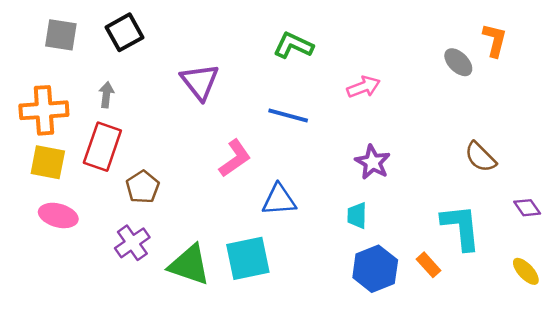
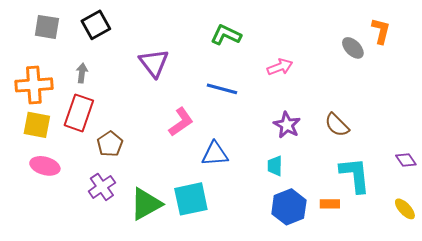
brown semicircle: (480, 157) -> (337, 125), moved
green triangle: (189, 265) -> (146, 204), turned -48
orange rectangle: (428, 265) -> (330, 204), turned -48

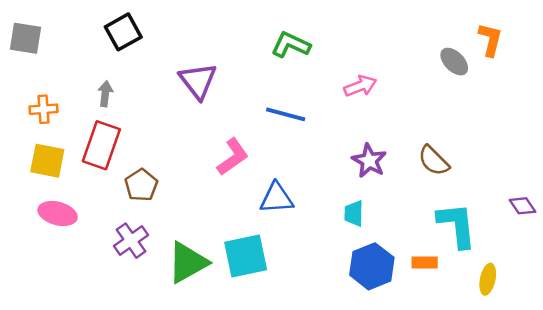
gray square: (47, 27) -> (25, 38), moved
orange cross: (34, 85) -> (43, 109), size x0.6
yellow ellipse: (405, 209) -> (488, 279), moved, turned 55

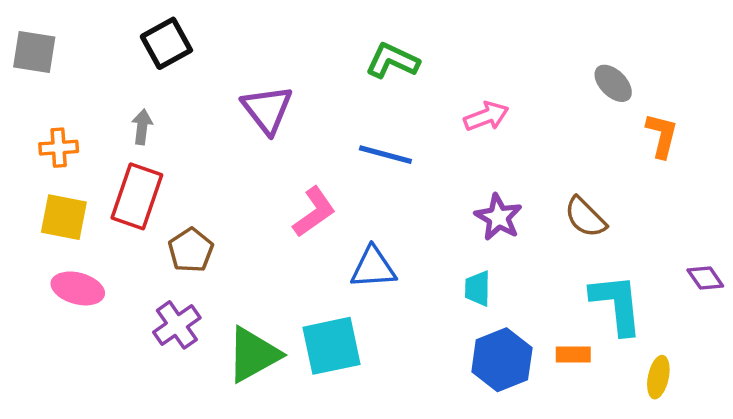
orange L-shape: (490, 40) -> (662, 135), moved

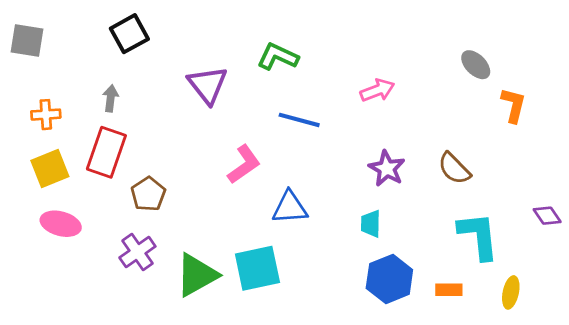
green L-shape: (392, 61) -> (278, 57), moved
yellow square: (64, 217) -> (50, 168), turned -33
orange rectangle: (573, 355) -> (449, 290), moved

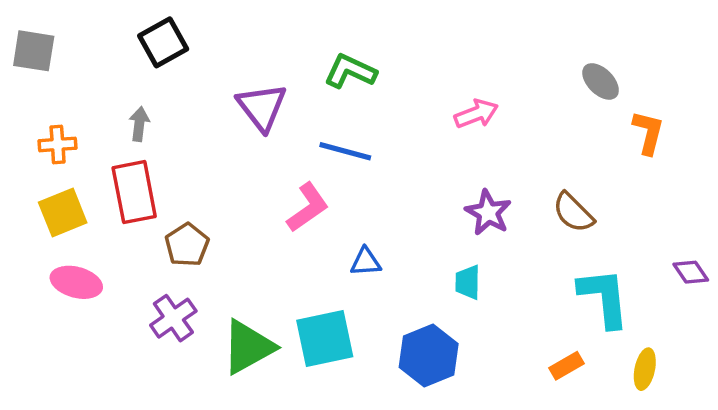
blue line: (299, 120) -> (345, 151), moved
red rectangle: (106, 152) -> (134, 192), turned -30
blue triangle: (290, 208) -> (366, 262), size x0.7
blue hexagon: (389, 279) -> (429, 355), moved
orange rectangle: (449, 290) -> (566, 366), turned -30

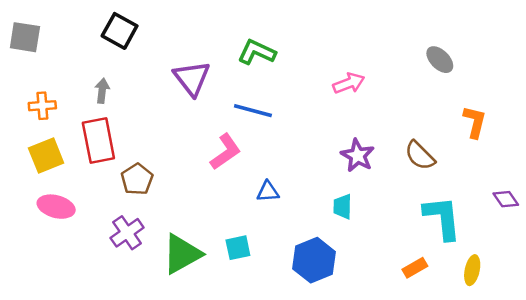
black square: (163, 42) -> (120, 31), turned -32
orange L-shape: (648, 133) -> (475, 122), moved
cyan square: (325, 338) -> (238, 248), size x0.6

